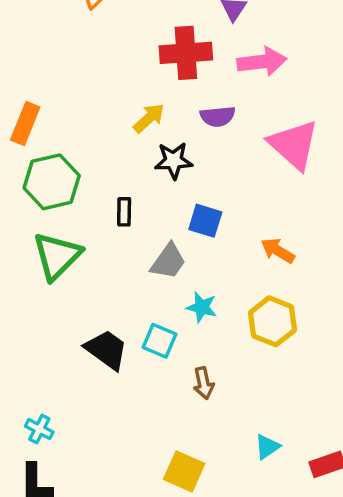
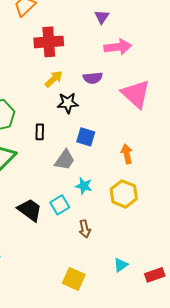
red cross: (186, 53) -> (49, 42), moved
orange arrow: (278, 251) -> (127, 154), turned 48
cyan square: (159, 341) -> (60, 205), turned 36

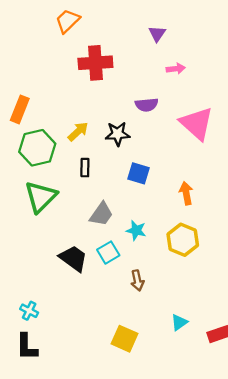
pink arrow: (118, 47) -> (176, 69), size x0.6
yellow arrow: (54, 79) -> (78, 132), moved
gray trapezoid: (65, 160) -> (101, 214), moved

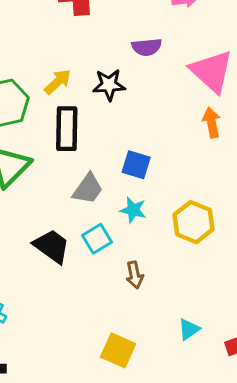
black rectangle: (85, 168) -> (67, 129), size x1.8
blue square: (138, 173) -> (136, 165), moved
orange arrow: (186, 193) -> (212, 123), moved

